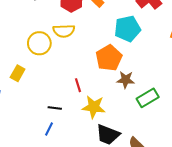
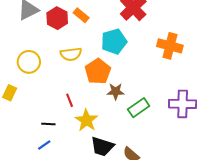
yellow semicircle: (64, 31) -> (71, 54), moved
yellow star: (94, 107) -> (86, 120), turned 30
blue line: (49, 129) -> (44, 145), turned 32

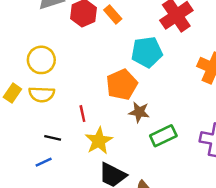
yellow semicircle: (71, 54) -> (42, 94), moved

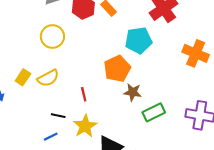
yellow circle: (41, 60) -> (52, 37), moved
yellow semicircle: (42, 94) -> (48, 78), turned -30
yellow star: (99, 141) -> (85, 126), moved

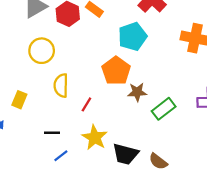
yellow semicircle: (48, 78) -> (61, 86), moved, turned 130
red line: (84, 94) -> (86, 104), turned 56
black line: (58, 116) -> (52, 133), moved

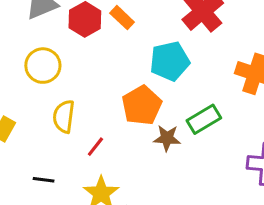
green rectangle: (164, 109) -> (204, 119), moved

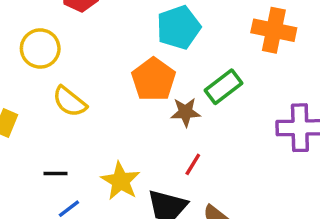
yellow semicircle: (64, 116) -> (70, 102), turned -52
red line: (95, 147) -> (193, 164), moved

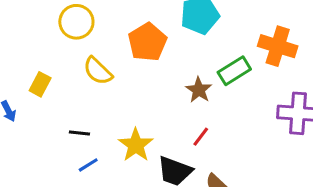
orange cross: (274, 30) -> (278, 46), moved
orange pentagon: (154, 79) -> (147, 42), moved
brown star: (185, 112) -> (199, 90), turned 30

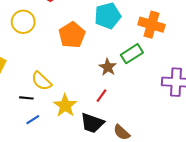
orange cross: (278, 46) -> (151, 25), moved
yellow semicircle: (98, 71) -> (41, 81), moved
red line: (201, 137) -> (101, 96), moved

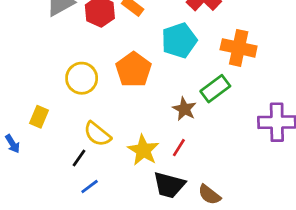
yellow circle: (23, 22) -> (82, 78), moved
black line: (26, 98) -> (79, 158), turned -56
yellow star: (65, 106) -> (143, 150), moved

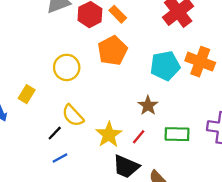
cyan pentagon: (179, 40) -> (165, 66), moved
orange pentagon: (134, 69) -> (112, 51), moved
green rectangle: (215, 89) -> (177, 134), moved, turned 30

